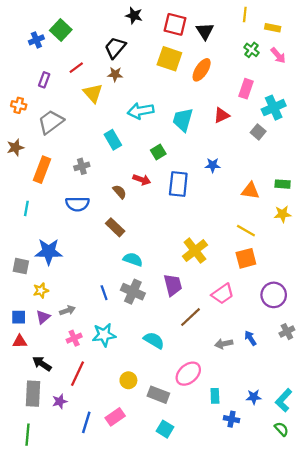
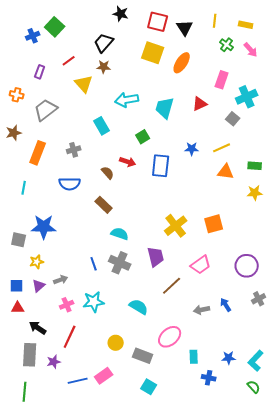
yellow line: (245, 14) -> (215, 21), moved
yellow line: (246, 231) -> (222, 148), moved, turned -54
orange square: (246, 258) -> (214, 224), moved
blue line: (86, 422) -> (78, 381), turned 60

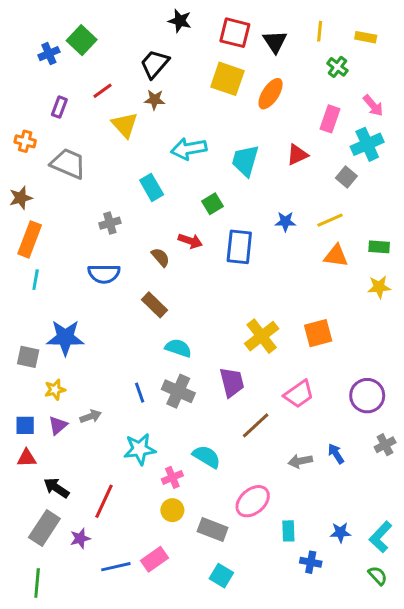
pink arrow: (251, 50) -> (373, 106), moved
gray trapezoid: (46, 110) -> (68, 164), turned 60
orange rectangle: (38, 153) -> (30, 239), moved
pink cross: (67, 305) -> (172, 477), moved
gray rectangle: (30, 355) -> (44, 528), turned 30

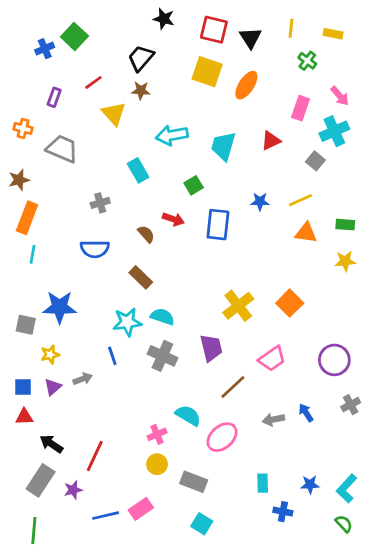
orange square: (318, 333) -> (290, 303), turned -30
blue line: (140, 393) -> (112, 356), moved
cyan star: (140, 449) -> (127, 322), moved
pink ellipse: (253, 501) -> (222, 437), moved

